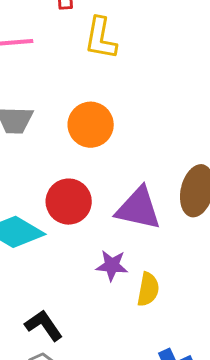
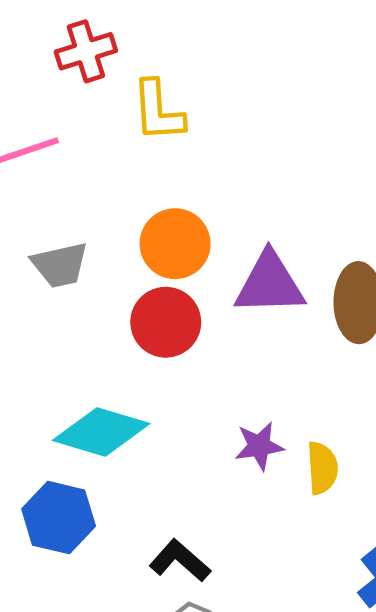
red circle: (69, 202) -> (166, 322), moved
purple triangle: (138, 208) -> (270, 284), moved

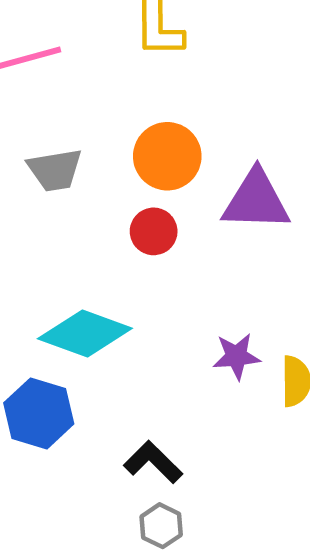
red circle: (166, 322) -> (154, 231), size x0.7

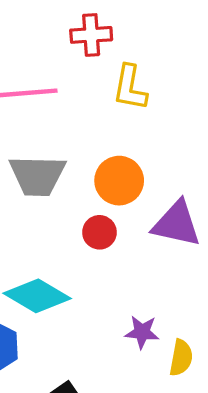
gray trapezoid: (55, 170) -> (37, 176), size x1.4

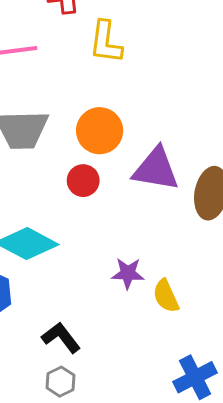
yellow semicircle: (181, 358) -> (166, 296), turned 148

